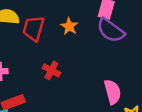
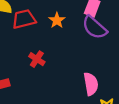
red trapezoid: (34, 28) -> (24, 19), turned 55

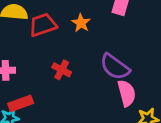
purple semicircle: (94, 27) -> (115, 67), moved

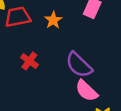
pink semicircle: (127, 93) -> (87, 91), turned 140

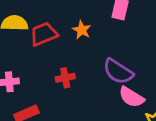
red cross: (29, 61) -> (65, 78), turned -36

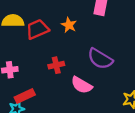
pink semicircle: (131, 97) -> (82, 85), moved

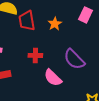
red trapezoid: (37, 29) -> (27, 21), turned -90

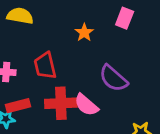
red trapezoid: (27, 21) -> (45, 66), moved
red cross: (35, 55) -> (61, 103), moved, size x1.6

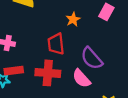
red trapezoid: (45, 66) -> (56, 44), moved
pink semicircle: (86, 105) -> (81, 78), moved

